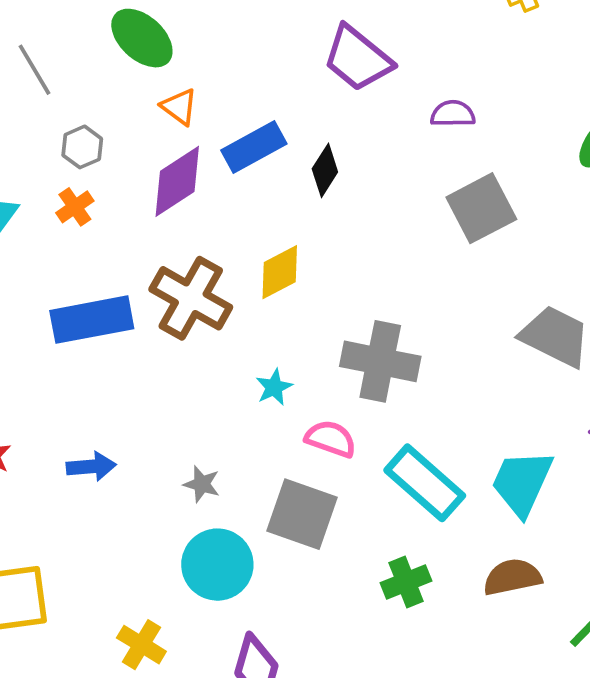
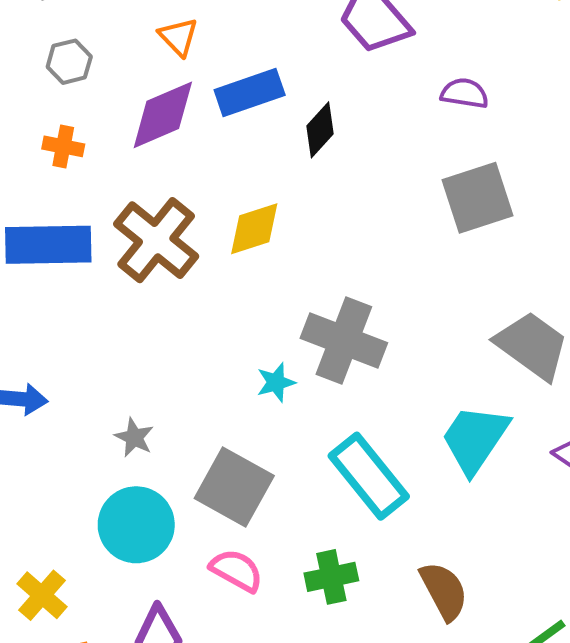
orange cross: (75, 207) -> (63, 146), moved, turned 36
cyan star: (274, 387) -> (276, 382), moved
pink semicircle: (331, 439) -> (236, 570), moved
cyan trapezoid: (522, 483) -> (475, 439), moved
brown semicircle: (512, 577) -> (444, 591), turned 64

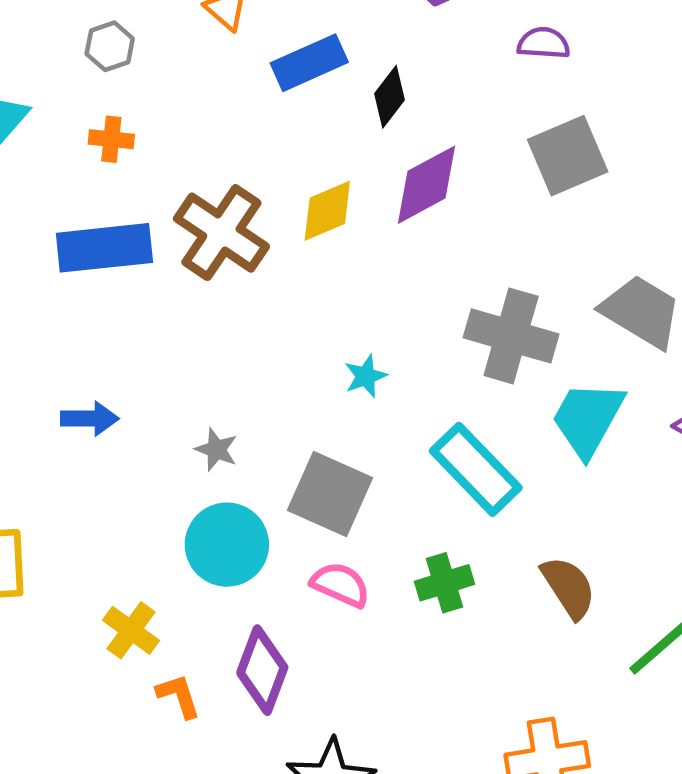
purple diamond: (163, 115) -> (426, 185), moved
gray cross: (344, 341) -> (511, 336), moved

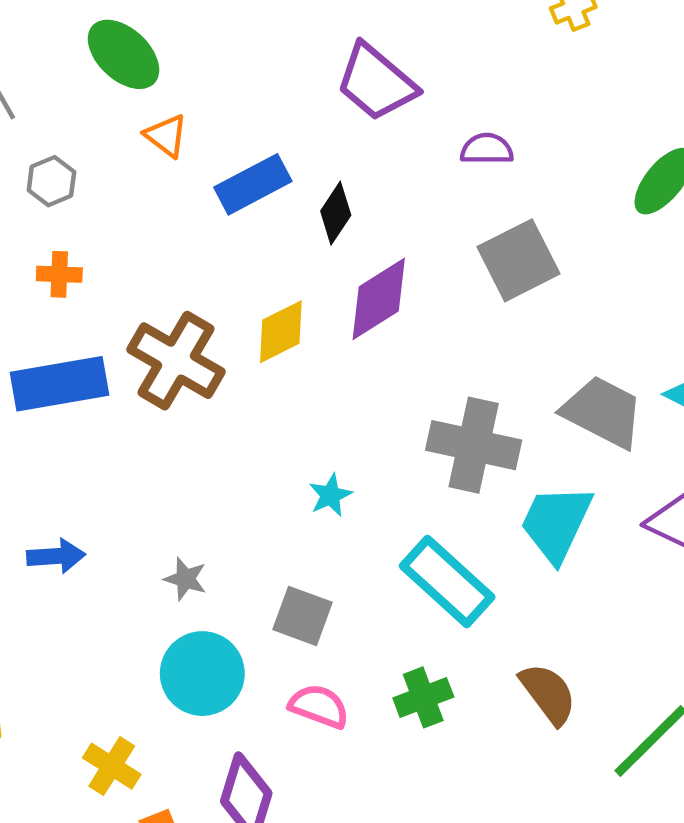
gray square: (330, 494) -> (303, 616), size x0.7

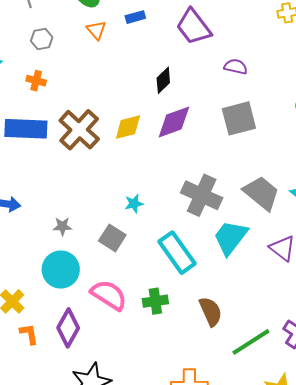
blue rectangle: (253, 184) -> (135, 17), moved, size x0.6
gray star: (185, 579) -> (62, 226), turned -30
gray square: (303, 616) -> (112, 238), moved
pink semicircle: (319, 706) -> (109, 295), size x1.4

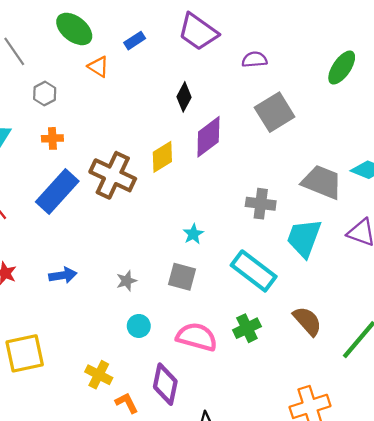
blue rectangle: (26, 129) -> (57, 191), turned -33
gray cross: (202, 195) -> (261, 204), size x0.7
cyan circle: (61, 270) -> (139, 326), size x0.6

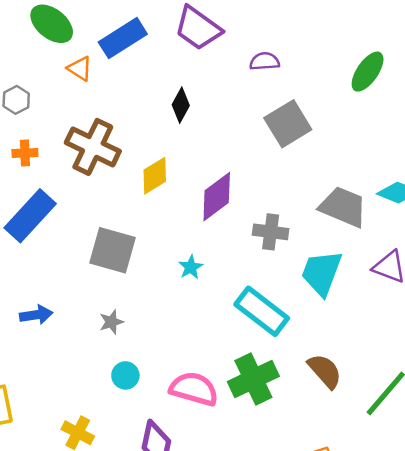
blue rectangle: (135, 41) -> (123, 38), size x1.8
purple diamond: (208, 137) -> (217, 197), moved
brown cross: (113, 175) -> (93, 147), moved
gray square: (182, 277) -> (113, 250), moved, size x1.4
green cross: (247, 328) -> (253, 379), size x1.5

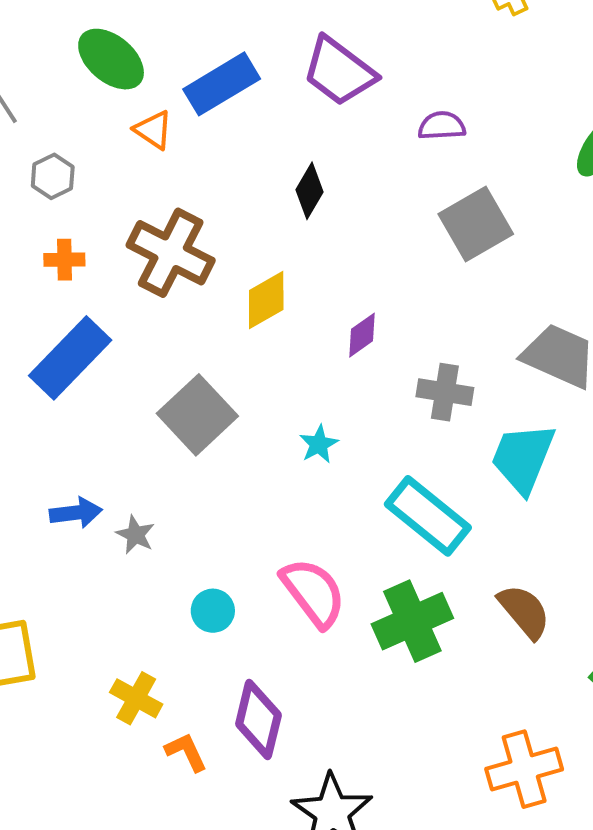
purple diamond: (217, 197) -> (362, 335), size x0.6
gray square: (113, 250) -> (197, 415), turned 30
gray star: (111, 322) -> (135, 535), moved, turned -30
pink semicircle: (194, 389) -> (313, 593), moved, turned 36

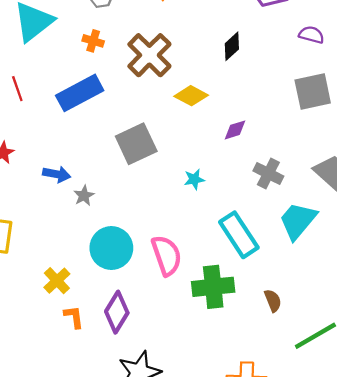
yellow diamond: (266, 300) -> (191, 96), turned 40
cyan circle: (213, 611) -> (111, 248), size x1.8
brown semicircle: (524, 611) -> (273, 301), size x0.7

